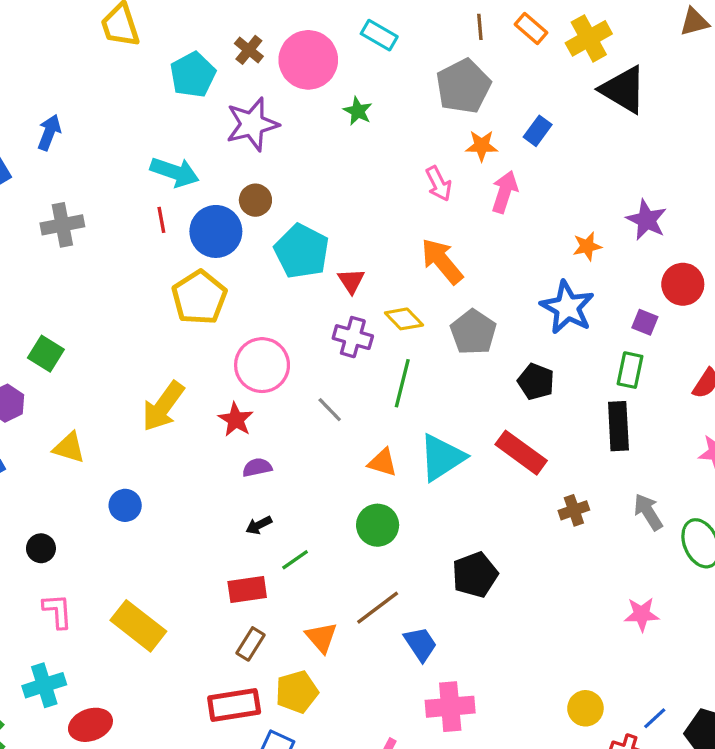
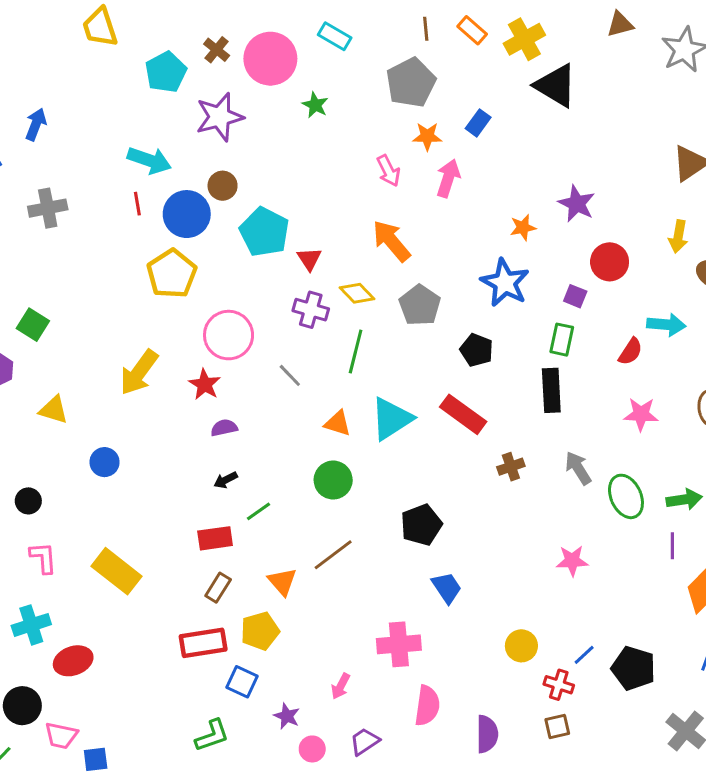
blue trapezoid: (420, 644) -> (447, 588), moved

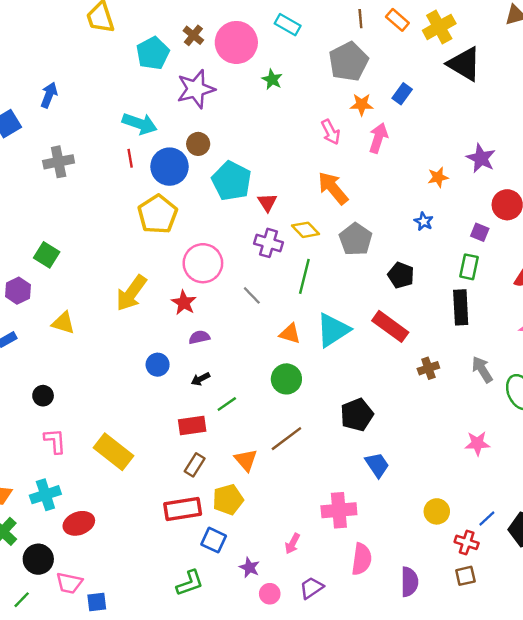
blue star: (505, 283) -> (424, 221), size x0.5
blue circle: (105, 462) -> (158, 365), moved

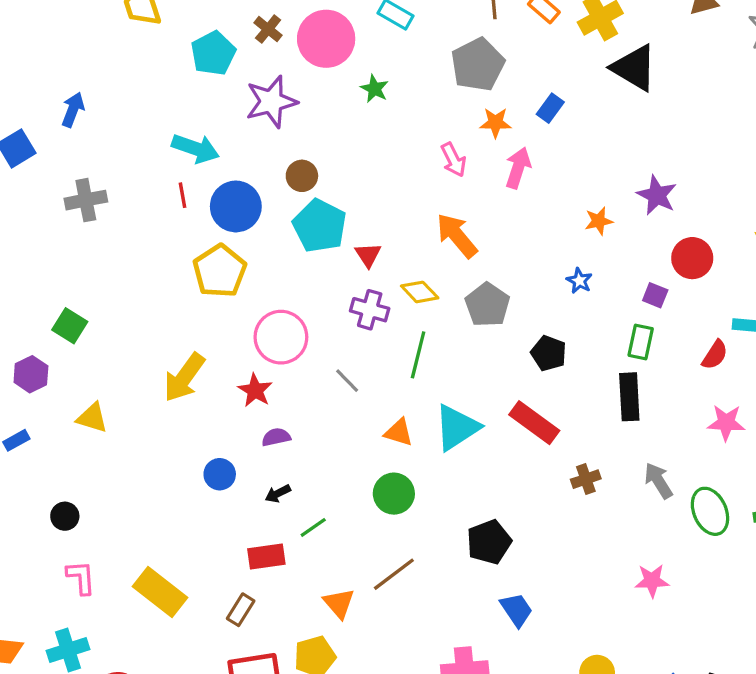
brown circle: (198, 144) -> (302, 176), moved
brown rectangle: (195, 465) -> (241, 610), moved

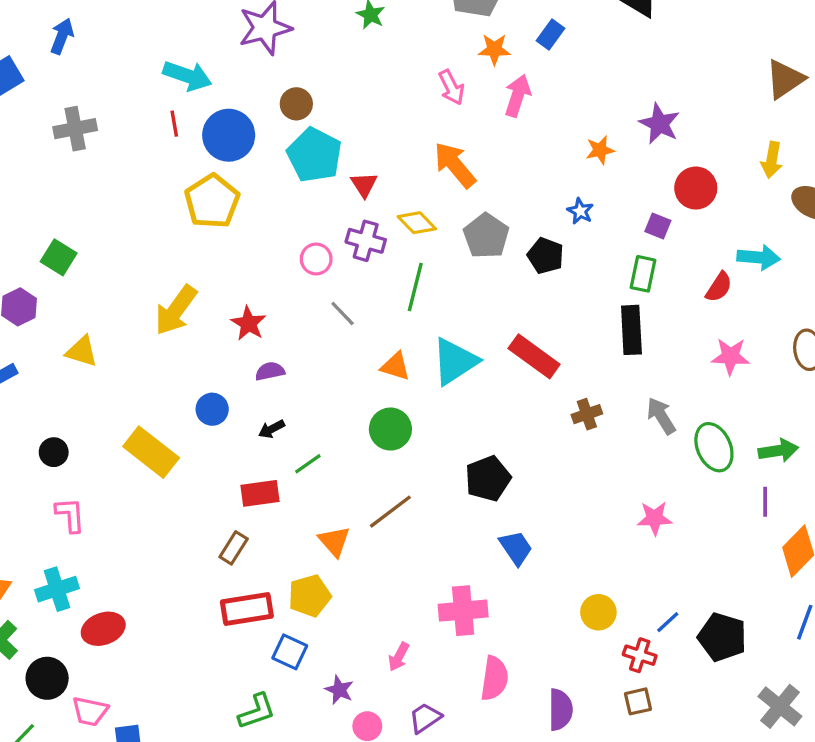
pink circle: (281, 337) -> (316, 259), moved, size x0.6
black pentagon: (549, 353) -> (546, 256), moved
yellow rectangle: (160, 592) -> (151, 452), moved

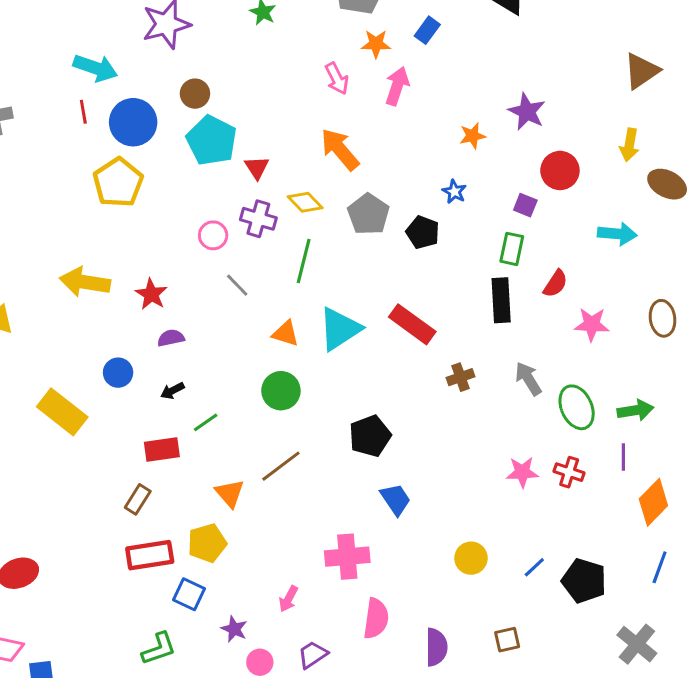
red semicircle: (719, 287) -> (555, 284), moved
yellow arrow: (176, 310) -> (85, 282), turned 63
red cross: (640, 655) -> (569, 472), moved

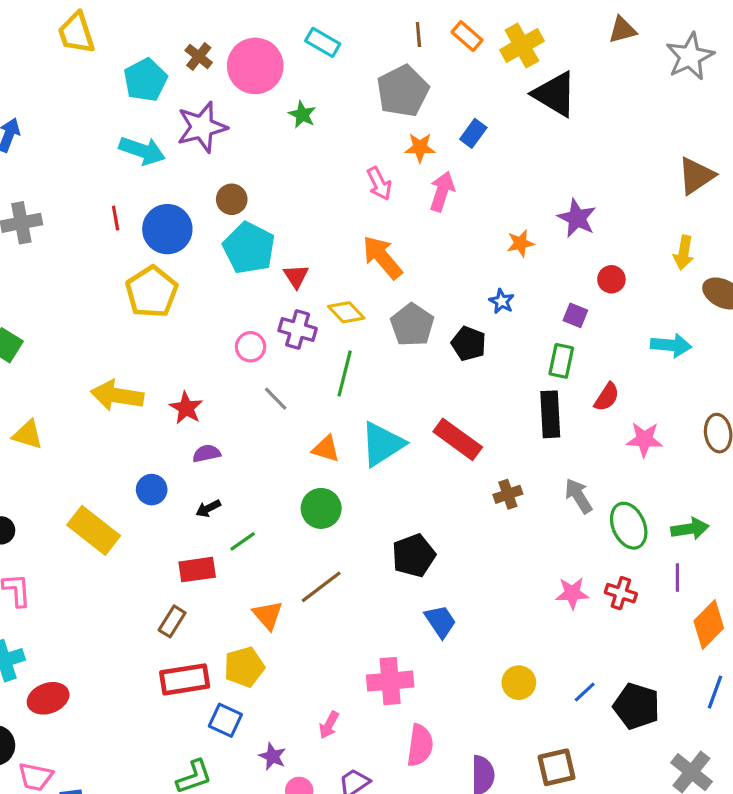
cyan arrow: (95, 68) -> (142, 151), moved
red circle: (560, 170) -> (611, 279), size x0.7
brown square: (507, 640) -> (556, 767), size x1.4

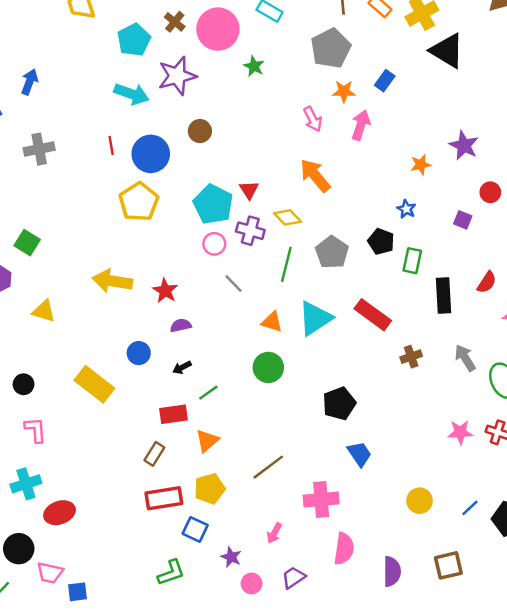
cyan pentagon: (249, 248) -> (213, 204), moved
gray pentagon: (412, 325) -> (332, 252), moved
green rectangle: (561, 361) -> (412, 261), moved
brown line: (321, 587) -> (268, 467), moved
orange triangle: (268, 615) -> (207, 441), moved, turned 30

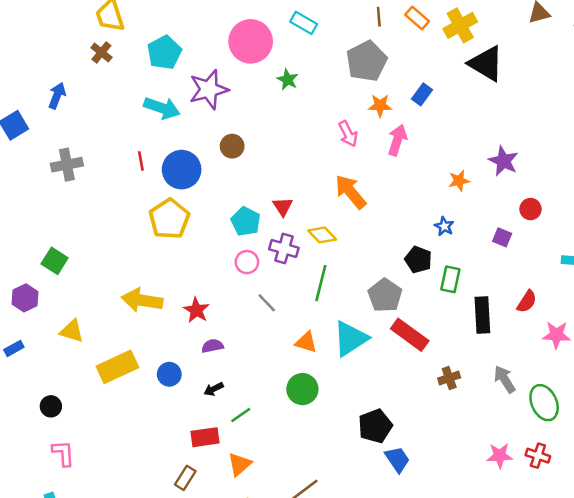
brown cross: (175, 22) -> (101, 52), moved
cyan pentagon: (213, 204) -> (246, 221), size x0.7
gray pentagon: (332, 252) -> (385, 295), moved
yellow rectangle: (94, 384) -> (117, 367), moved, turned -63
blue trapezoid: (360, 454) -> (397, 459), moved

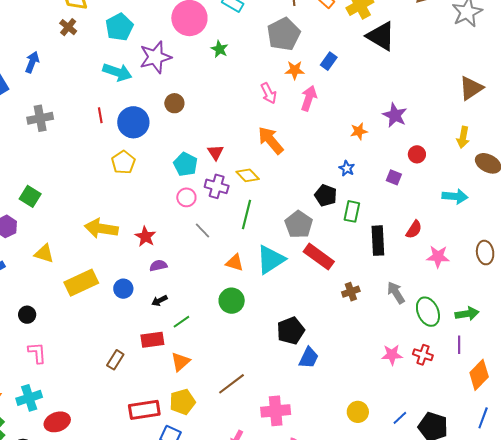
yellow pentagon: (169, 219) -> (123, 162), size x0.7
blue trapezoid: (397, 459) -> (309, 358), turned 60
brown rectangle: (185, 478) -> (115, 360), moved

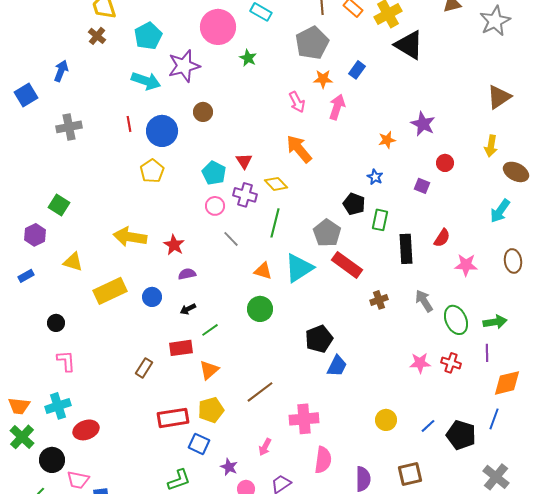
cyan arrow: (455, 196) -> (500, 211), moved, turned 120
orange diamond: (479, 375) -> (507, 383), turned 32
blue line: (483, 418) -> (494, 419), moved

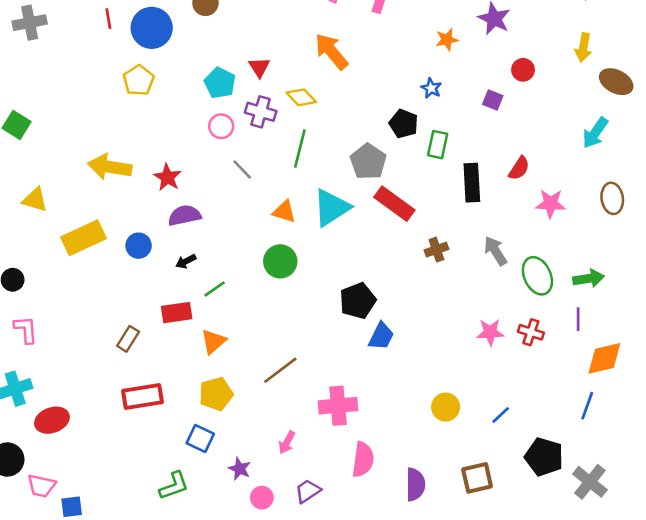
purple semicircle: (187, 274) -> (184, 215), size x1.4
red rectangle: (173, 418) -> (142, 397), moved
black pentagon: (461, 435) -> (544, 457), moved

